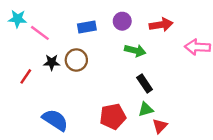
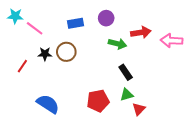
red arrow: (161, 25) -> (141, 32), moved

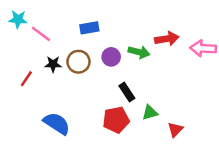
purple circle: (106, 18) -> (111, 57), moved
black rectangle: (126, 72) -> (127, 92), moved
red triangle: (139, 109) -> (175, 129), moved

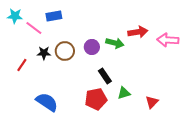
blue rectangle: (89, 28) -> (54, 16), moved
red triangle: (175, 129) -> (152, 102), moved

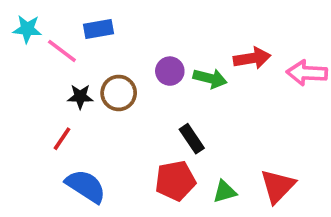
purple circle: (92, 47) -> (170, 71), moved
red line: (22, 65) -> (62, 139), moved
green triangle: (124, 93) -> (225, 192), moved
red triangle: (152, 102) -> (278, 186), size x1.5

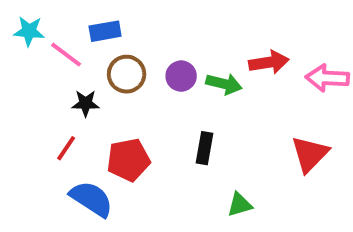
brown circle: (119, 93) -> (127, 74), moved
black rectangle: (192, 139) -> (204, 148), turned 44
red pentagon: (175, 181) -> (128, 160), moved
red triangle: (278, 186) -> (310, 154), moved

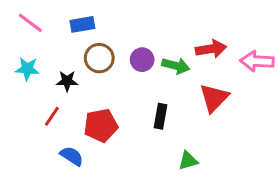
cyan star: (29, 31) -> (27, 69), moved
pink line: (66, 55) -> (30, 23), moved
red triangle: (310, 154) -> (214, 98), moved
blue semicircle: (91, 199) -> (72, 156), size x0.7

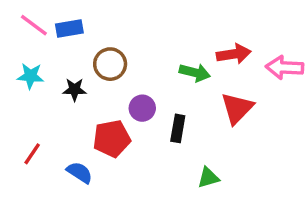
blue rectangle: (82, 24) -> (69, 29), moved
purple circle: (142, 60) -> (142, 108), moved
red line: (52, 116) -> (32, 154), moved

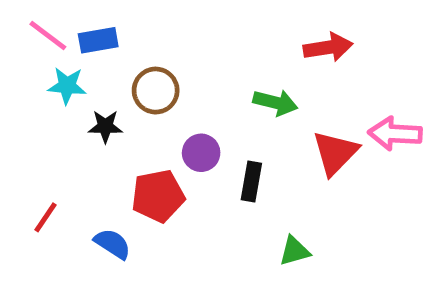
red arrow: (234, 54) -> (328, 47), moved
pink arrow: (285, 67) -> (395, 134), moved
cyan star: (30, 76) -> (67, 86), moved

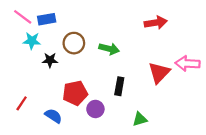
green arrow: (275, 102) -> (109, 49), moved
purple circle: (201, 153) -> (95, 109), moved

